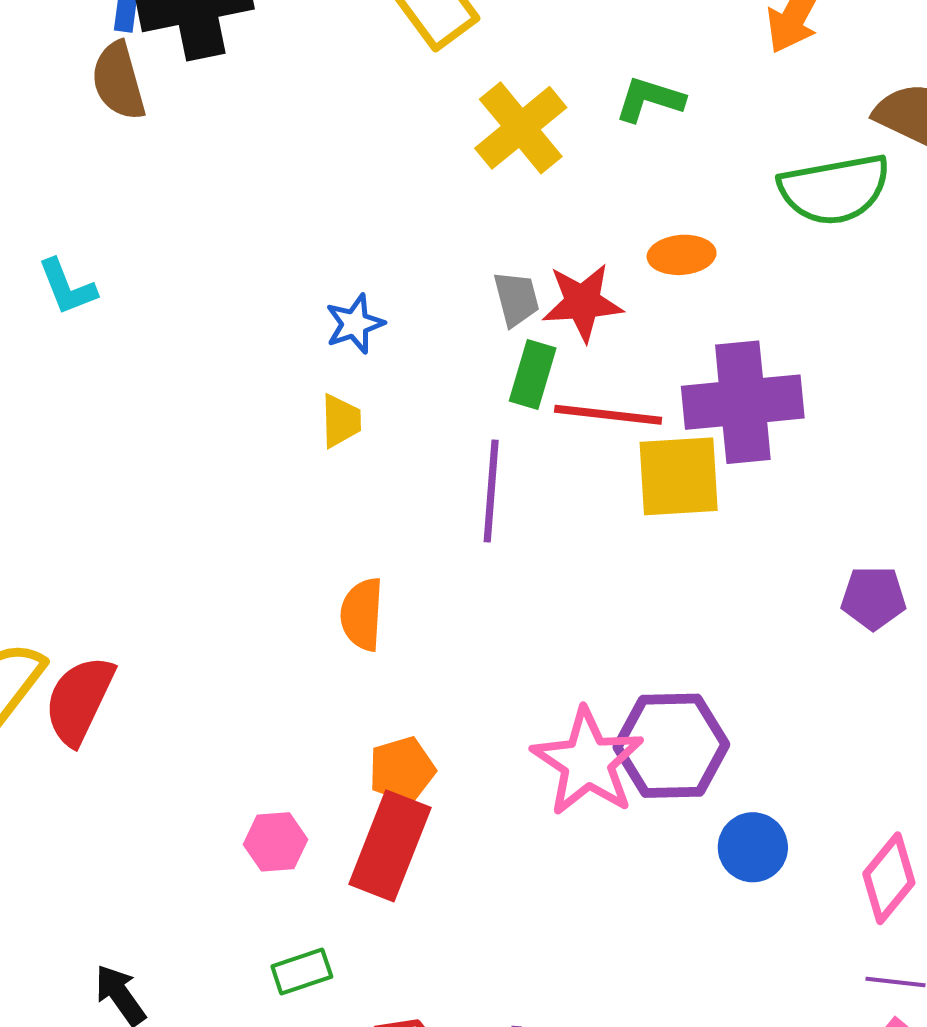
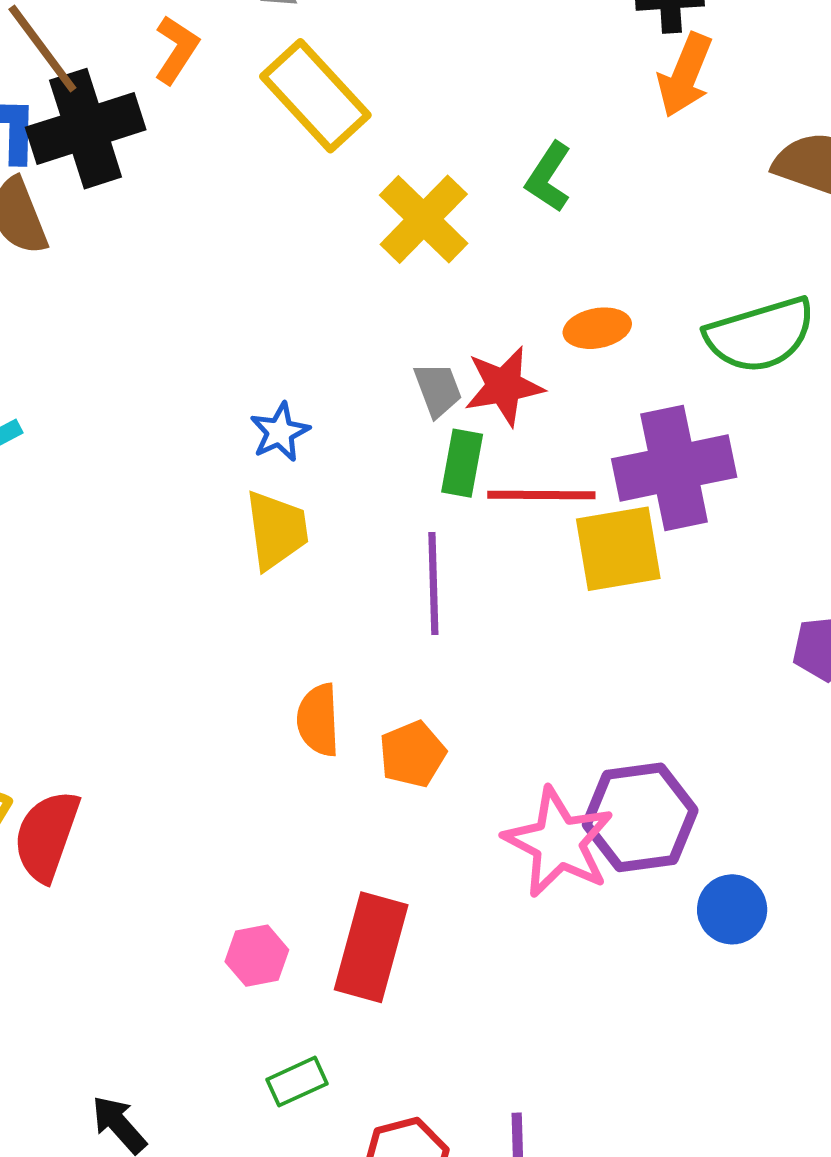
green L-shape: (650, 99) -> (549, 177), turned -68
green semicircle: (834, 189) -> (760, 335), moved
yellow trapezoid: (341, 421) -> (277, 530), size x1.5
orange pentagon: (402, 770) -> (413, 754), moved

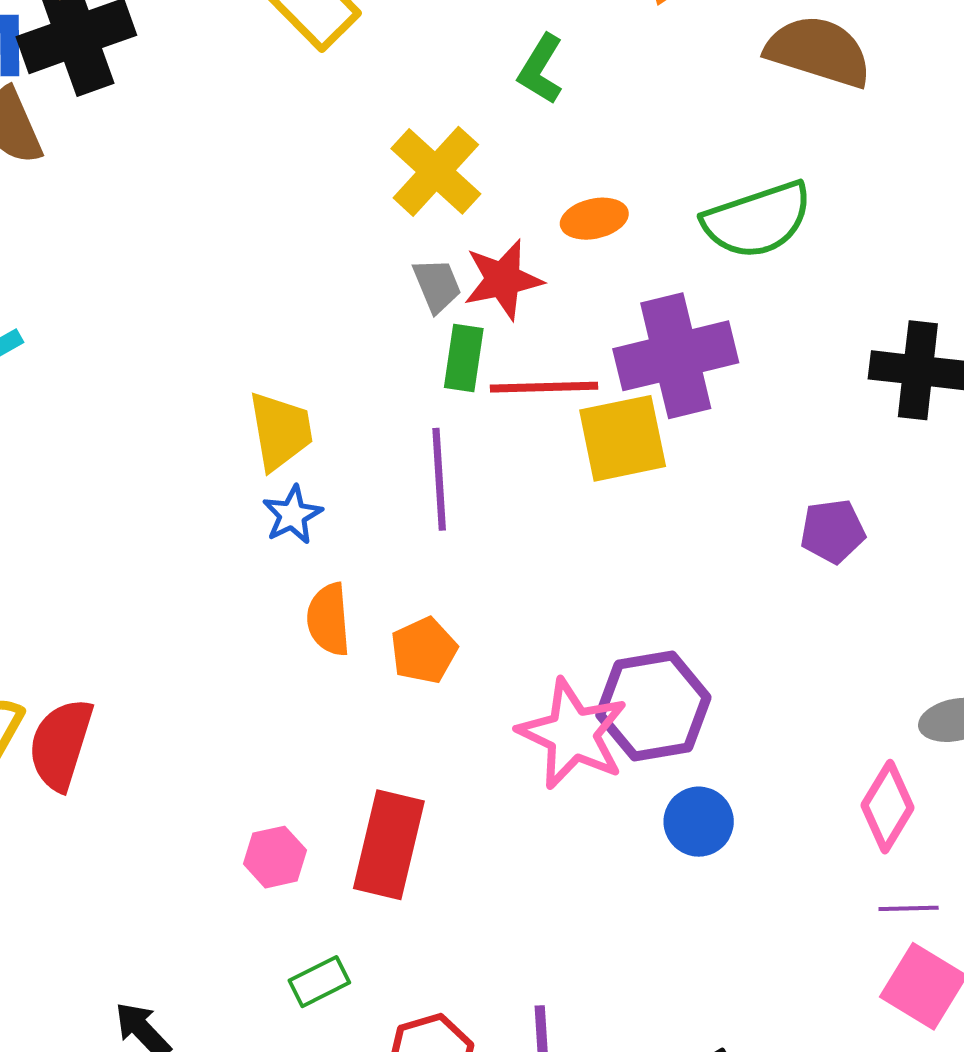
yellow cross: (424, 219) -> (436, 171), moved
blue star: (280, 432) -> (292, 515), moved
blue circle: (732, 909) -> (699, 822), moved

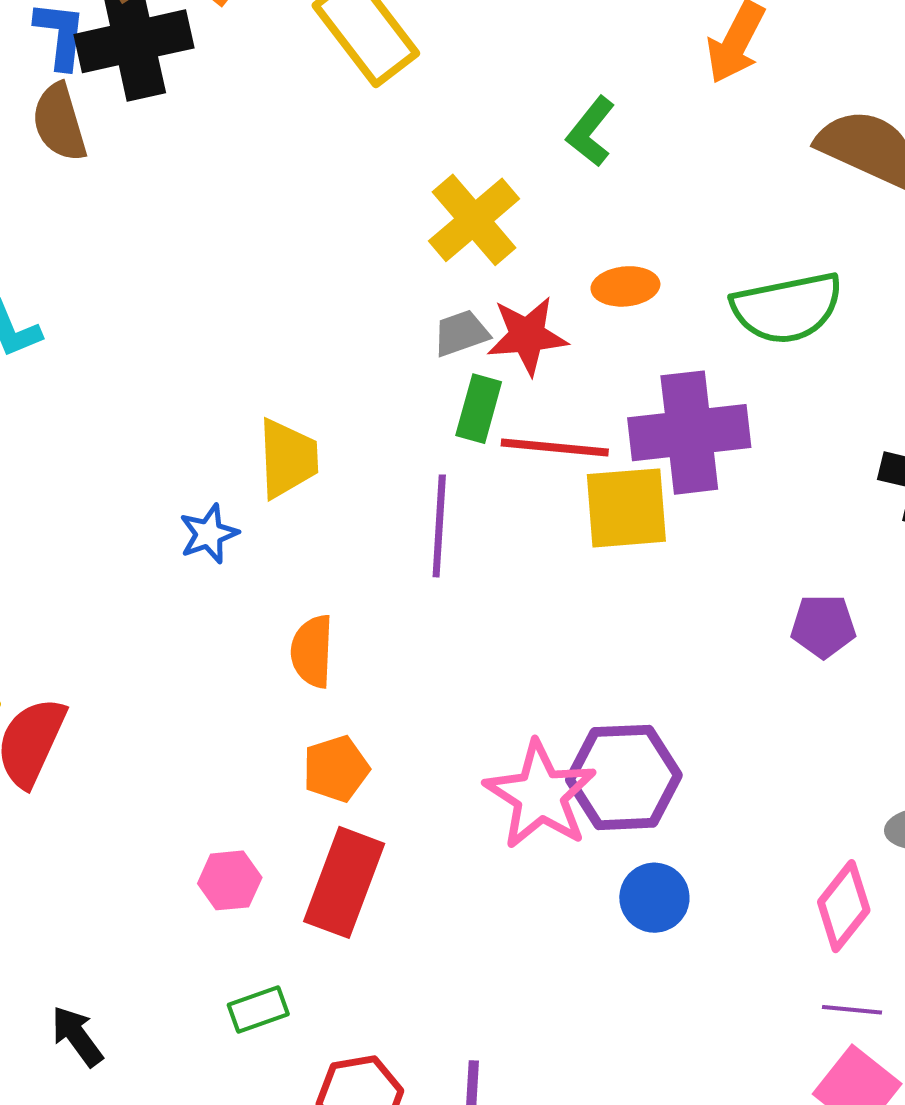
gray trapezoid: (437, 285) -> (461, 333), turned -94
blue star: (292, 515) -> (209, 534), moved
orange pentagon: (424, 650) -> (336, 769), moved

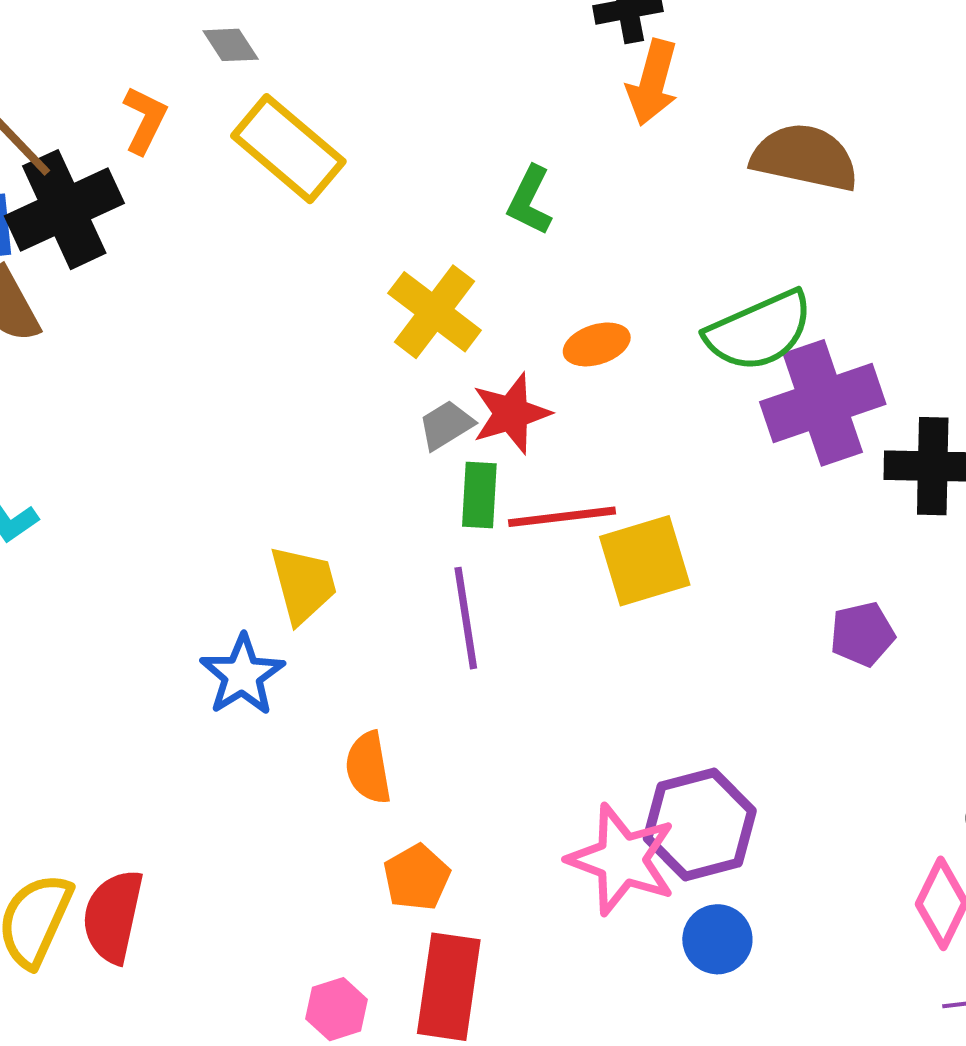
purple cross: (689, 433) -> (823, 403), moved
blue star: (209, 534) -> (242, 675), size x1.4
blue circle: (654, 898) -> (717, 939), moved

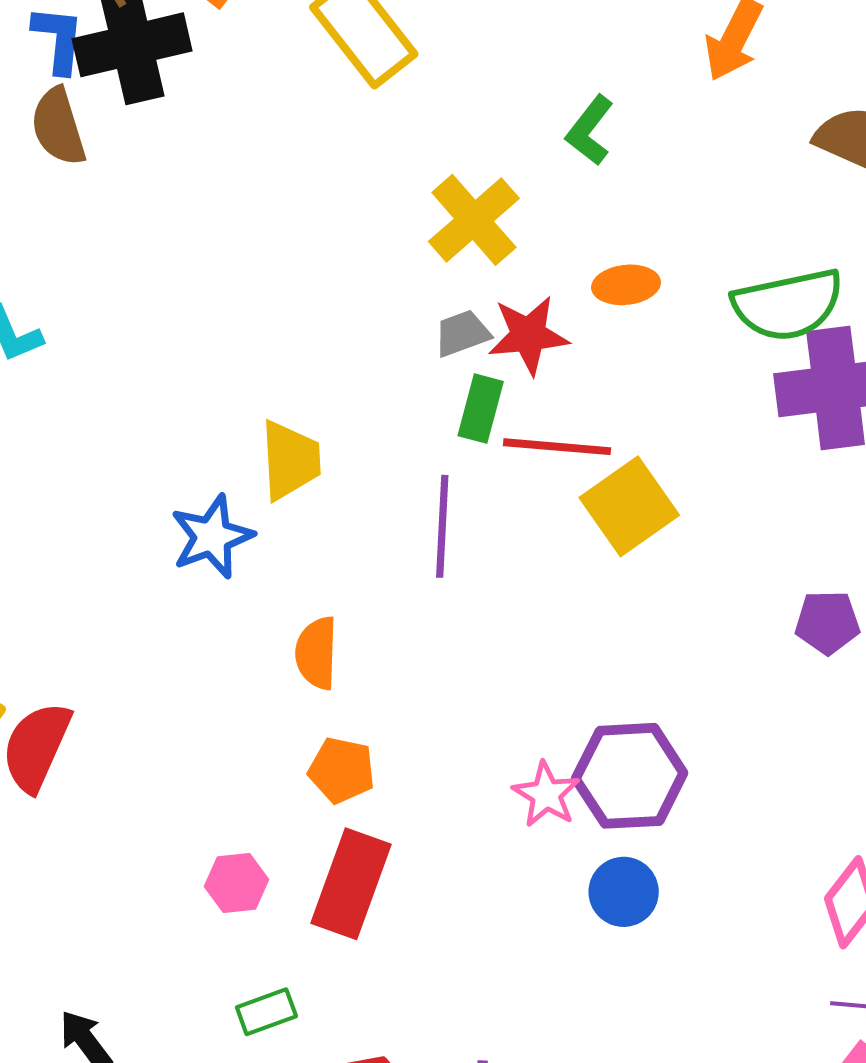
yellow square: (645, 561) -> (629, 506), turned -30
pink star: (622, 860) -> (546, 794), size x0.6
orange pentagon: (417, 877) -> (342, 770), turned 30

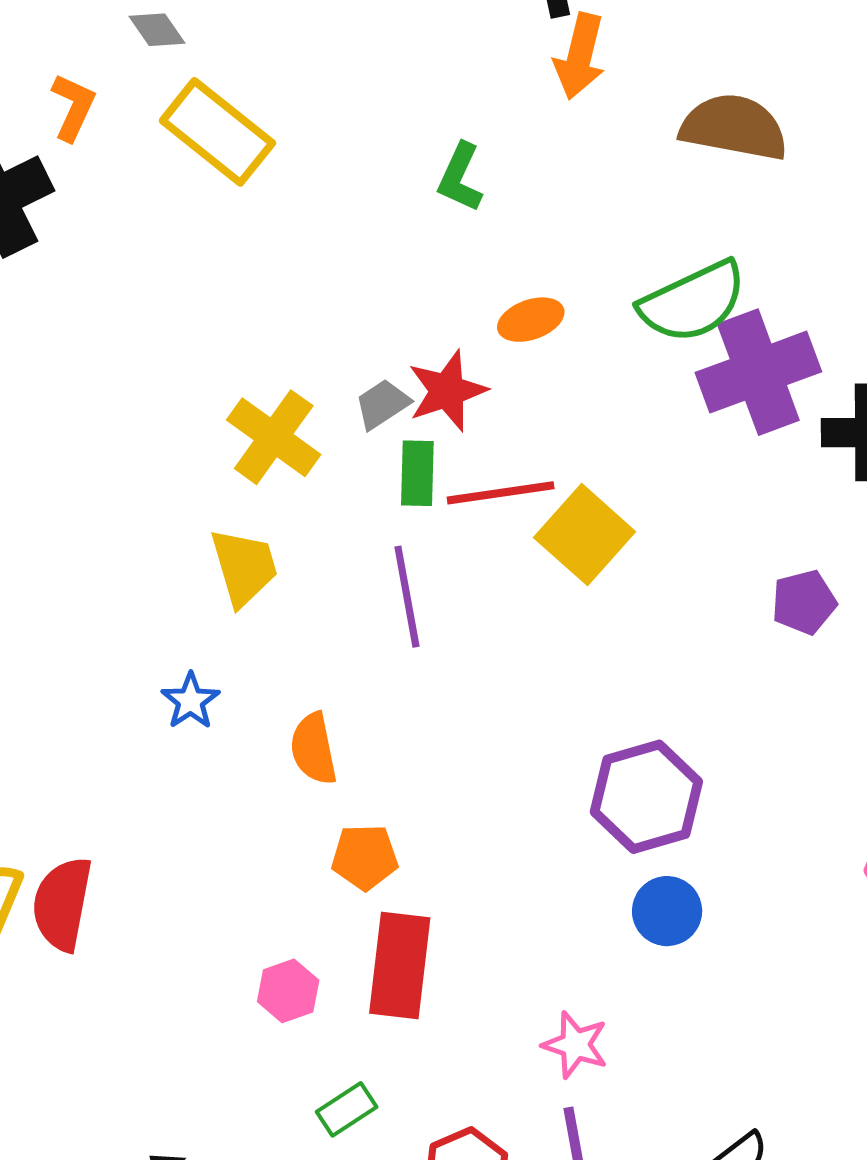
yellow cross: (474, 220) -> (274, 437), moved
blue star: (212, 537) -> (190, 701), moved, size x0.7
pink star: (546, 794) -> (575, 1045), moved

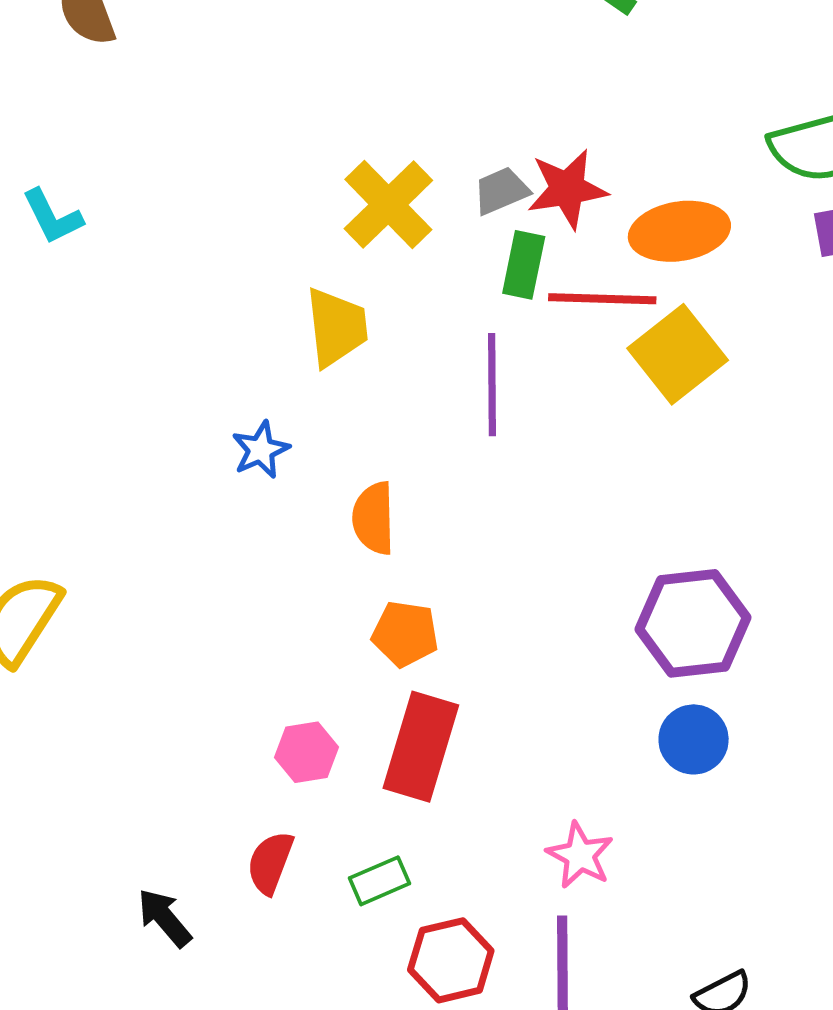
orange ellipse: (531, 320) -> (679, 231), moved, size x1.5
red semicircle: (62, 904) -> (270, 863), moved, size x0.7
green rectangle: (347, 1109) -> (380, 881), moved

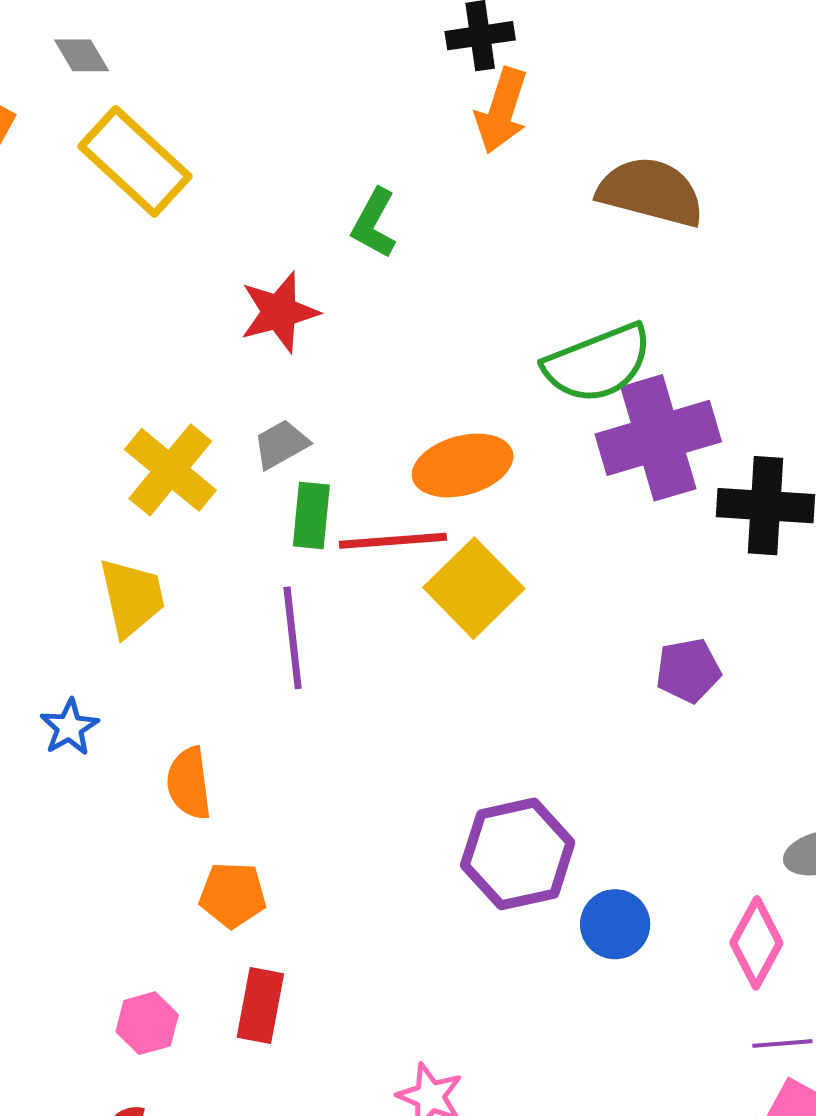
red star: (567, 189) -> (279, 312), moved
blue circle: (694, 739) -> (615, 924), moved
red rectangle: (421, 747) -> (260, 1005), size x0.7

